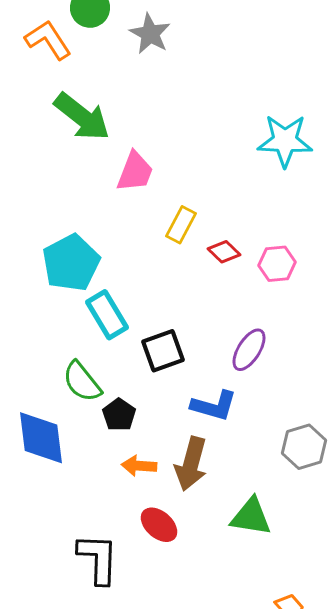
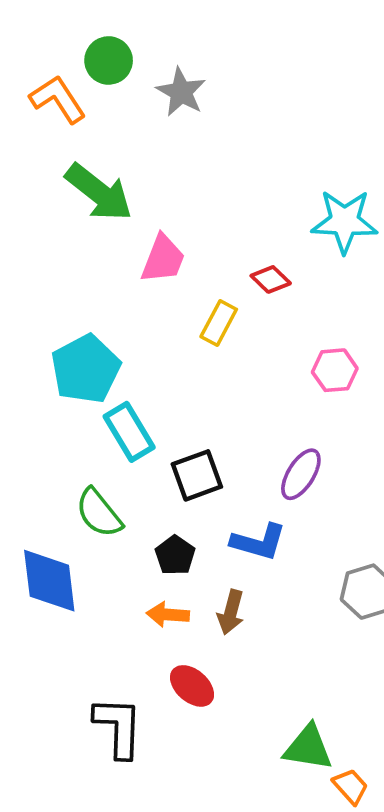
red diamond: (224, 252) -> (271, 279), moved
black pentagon: (119, 415) -> (175, 555), moved
brown arrow: (191, 464) -> (231, 612), size x0.7
green triangle: (251, 517) -> (308, 748), moved

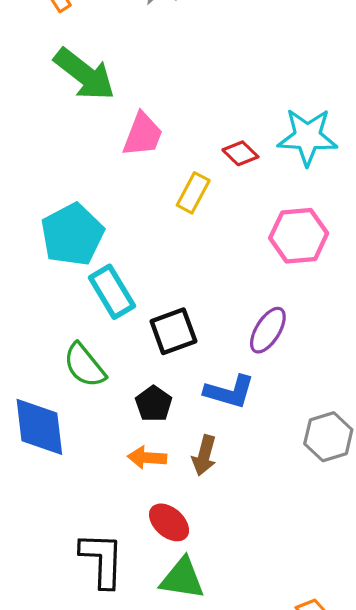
cyan star: (344, 221) -> (307, 137), moved
pink hexagon: (335, 370) -> (299, 236), size x1.4
green triangle: (308, 748) -> (182, 578), moved

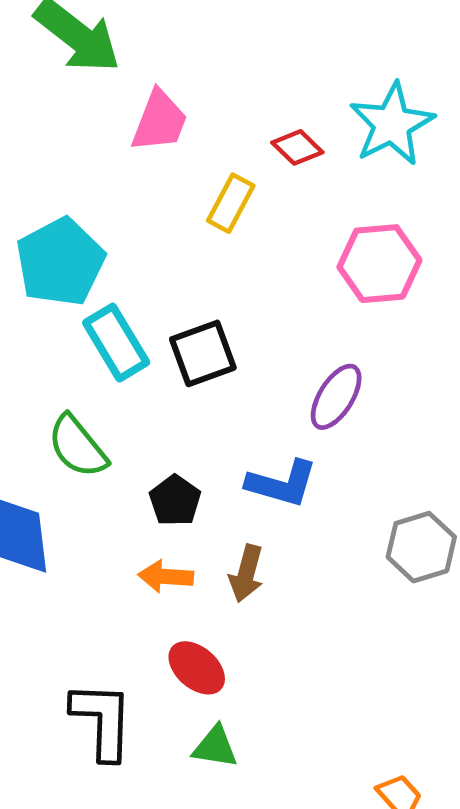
cyan star: (307, 137) -> (392, 124), turned -30
black square: (173, 331) -> (203, 353), moved
green triangle: (182, 578) -> (215, 747), size x0.7

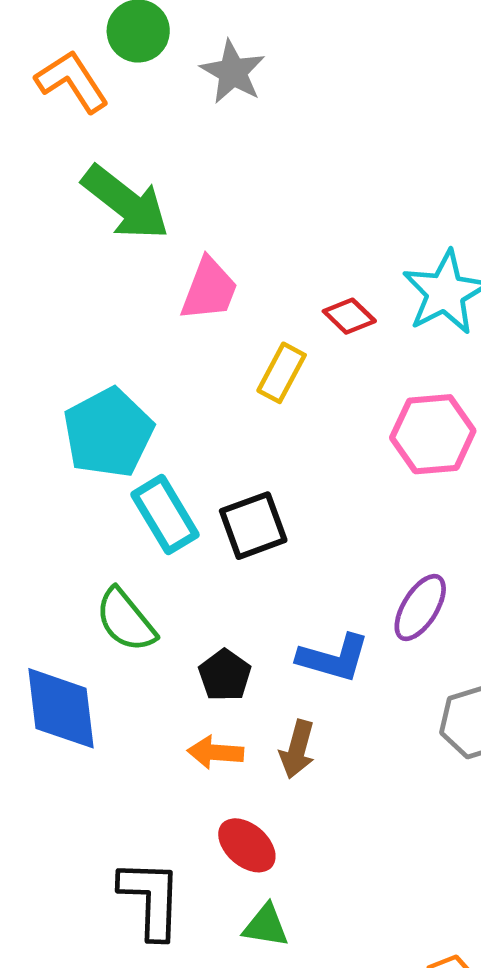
purple ellipse: (336, 397) -> (420, 608), moved

